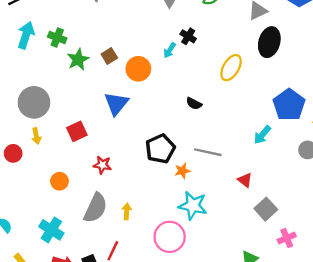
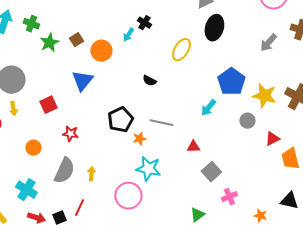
red triangle: (245, 180) -> (193, 147), turned -40

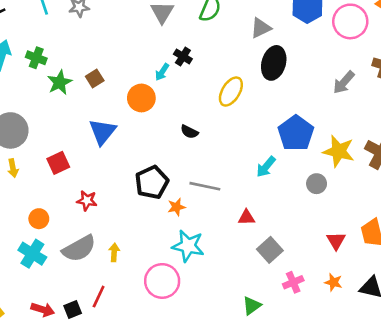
orange circle: (101, 51) -> (141, 98), moved
red triangle: (272, 139) -> (336, 241), moved, turned -35
gray semicircle: (64, 171) -> (79, 249), turned 36
cyan cross: (26, 190) -> (32, 254), moved
orange star: (260, 216) -> (333, 282), moved

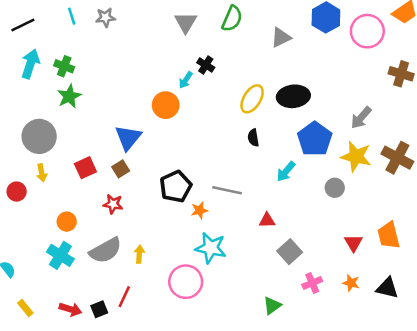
black ellipse: (274, 63) -> (293, 96), moved, turned 68
brown square: (95, 79) -> (121, 169), moved
green star: (60, 82) -> (69, 96), moved
gray arrow: (344, 82) -> (361, 118), moved
black semicircle: (189, 132) -> (253, 138), moved, turned 54

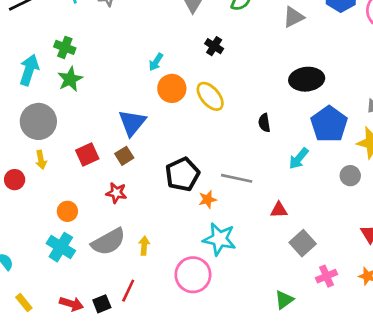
cyan arrow: (30, 64) -> (29, 70), moved
cyan arrow: (186, 80) -> (156, 62), moved
yellow ellipse: (252, 99) -> (210, 96), moved, turned -72

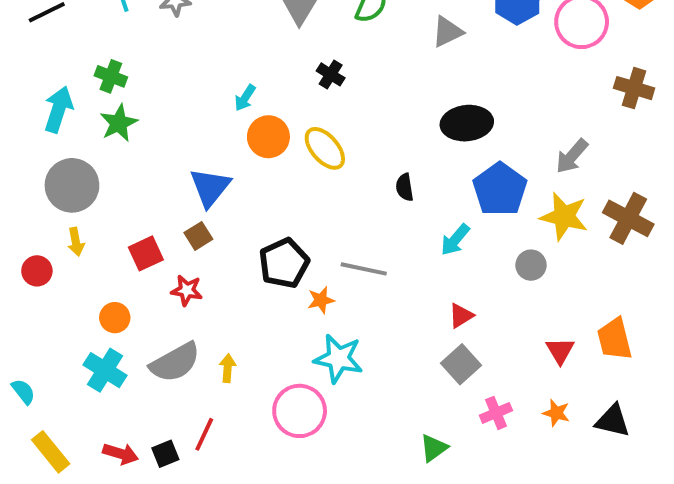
red square: (87, 154) -> (146, 253), moved
red triangle: (279, 210) -> (461, 316), moved, turned -30
yellow rectangle: (24, 303) -> (51, 452), size x1.5

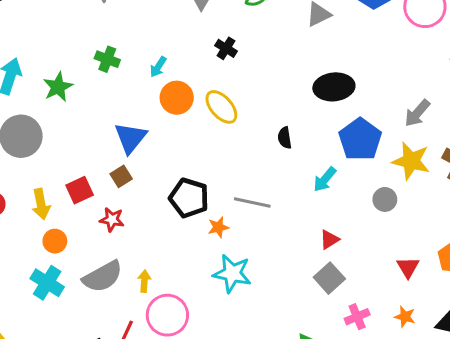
green cross: (111, 76) -> (107, 59), moved
yellow arrow: (76, 242) -> (41, 204), moved, size x1.4
black pentagon: (284, 263) -> (189, 198), turned -30
pink circle: (300, 411) -> (167, 315), moved

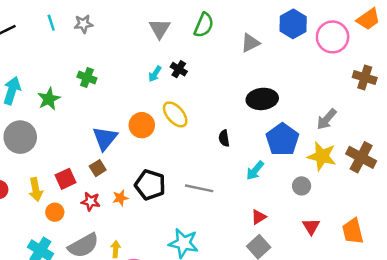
cyan arrow: (158, 67) -> (155, 74), moved
orange circle: (177, 98) -> (142, 125), moved
orange star: (218, 227) -> (120, 198), moved
orange circle: (55, 241) -> (55, 212), moved
red triangle: (408, 267) -> (311, 226), moved

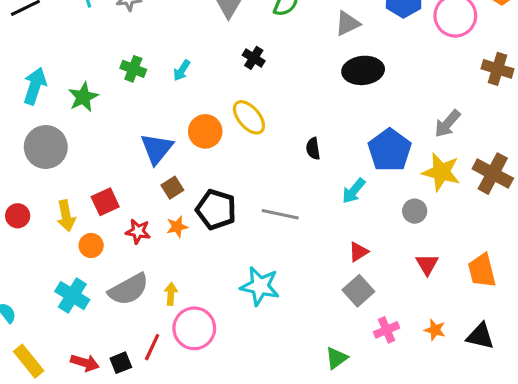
cyan arrow: (155, 74) -> (182, 70), moved
black ellipse: (262, 99) -> (363, 70), moved
brown square: (98, 168) -> (172, 188), moved

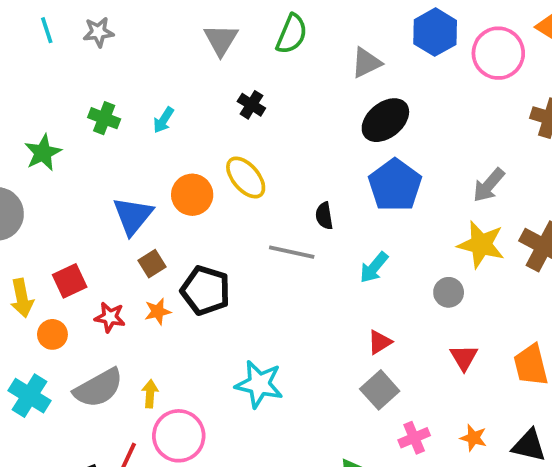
black ellipse: (363, 70) -> (385, 120), turned -33
blue pentagon: (390, 150) -> (395, 185), moved
gray line: (280, 214) -> (292, 252), moved

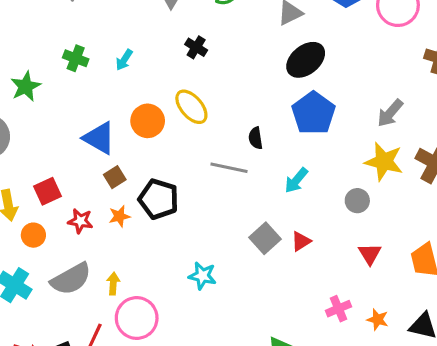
blue triangle: (133, 216) -> (99, 138), turned -39
cyan star: (259, 384) -> (202, 276), size x0.7
gray square: (380, 390) -> (265, 238), moved
pink cross: (414, 438) -> (339, 309), moved

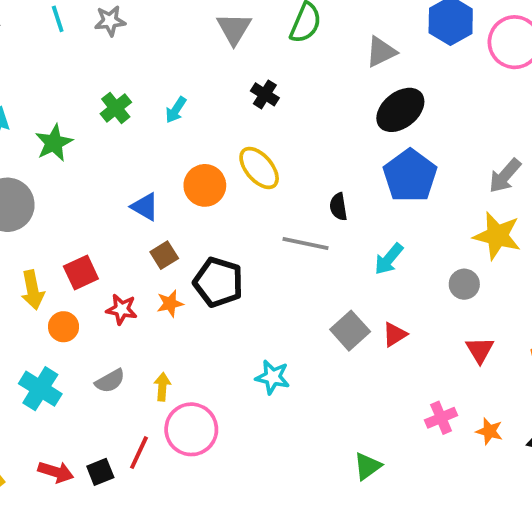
green cross: (76, 58) -> (116, 108), turned 30
blue triangle: (99, 138) -> (145, 207), size x0.7
gray semicircle: (71, 279) -> (110, 381), size x0.6

